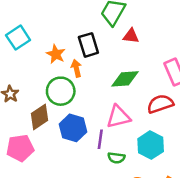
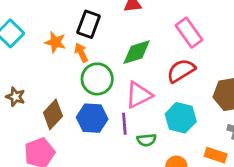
black rectangle: (88, 45) -> (89, 24), turned 50
green circle: (61, 91) -> (97, 79), moved

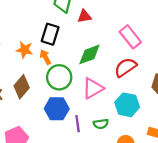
brown diamond: (53, 114) -> (22, 87), moved
purple line: (124, 124) -> (78, 124), moved

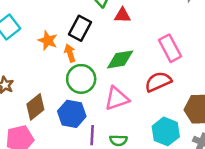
brown diamond: (22, 87) -> (35, 107), moved
cyan hexagon: (127, 105) -> (166, 131), moved

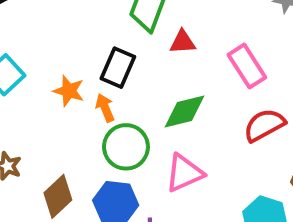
pink rectangle: (170, 48) -> (247, 66), moved
red semicircle: (158, 82) -> (264, 125), moved

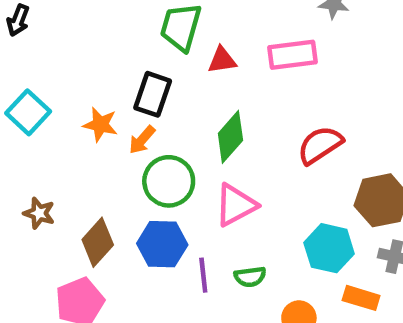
pink rectangle: (247, 66) -> (292, 55), moved, turned -60
orange arrow: (105, 108) -> (142, 140), turned -112
green diamond: (185, 111) -> (230, 137), turned -30

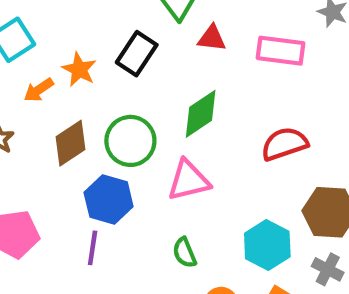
orange arrow: (142, 140) -> (39, 90), moved
brown diamond: (98, 242) -> (71, 143), moved
purple line: (203, 275) -> (93, 248), moved
green semicircle: (250, 277) -> (185, 253), turned 60

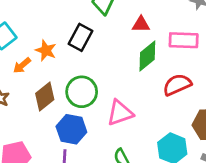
red triangle: (212, 38) -> (141, 24), moved
pink rectangle: (281, 51) -> (184, 40), moved
green diamond: (201, 114) -> (147, 56), moved

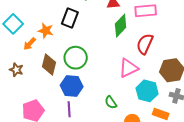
red semicircle: (177, 85) -> (145, 44), turned -35
brown diamond: (45, 97) -> (49, 65), turned -30
pink triangle: (120, 113) -> (128, 68), moved

